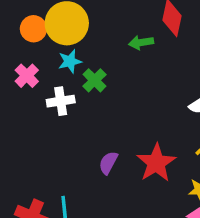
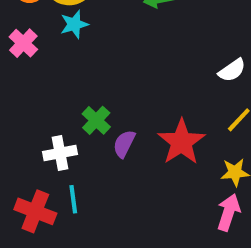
green cross: (95, 80) -> (96, 120), moved
white cross: (61, 101) -> (60, 153), moved

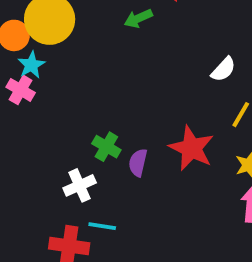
cyan star: (74, 24) -> (31, 65), moved
cyan line: (73, 199) -> (102, 226), turned -60

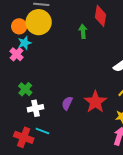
green arrow: (138, 18) -> (83, 31), turned 96
green cross: (106, 147) -> (25, 89), moved

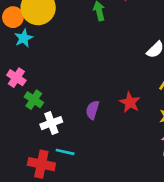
pink cross: (17, 54) -> (16, 78), moved
red star: (95, 102) -> (130, 102), size x0.7

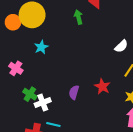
cyan star: (24, 38) -> (41, 47), moved
green cross: (34, 100) -> (30, 94), moved

